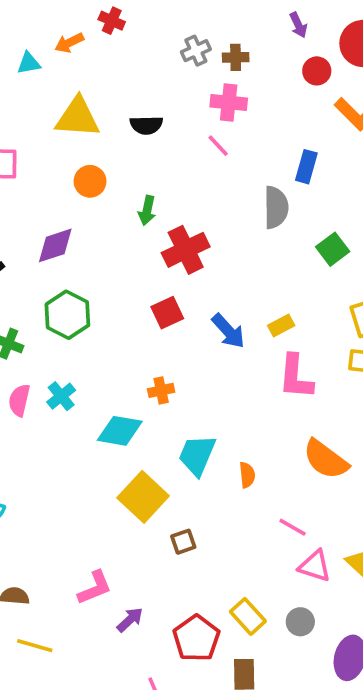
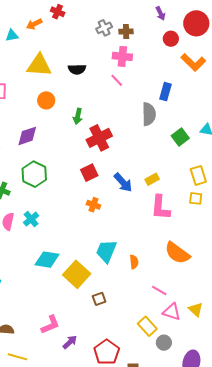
orange cross: (161, 390) -> (93, 205), moved, turned 32
cyan diamond: (120, 431) -> (47, 260), moved
yellow rectangle: (248, 616) -> (147, 326), moved

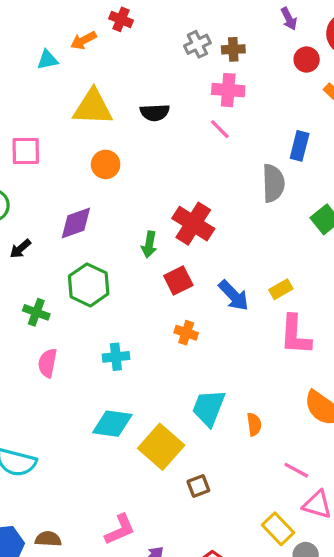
green arrow: (78, 116) -> (149, 245), moved
red cross: (99, 138) -> (193, 224), turned -30
cyan cross: (31, 219) -> (116, 357), moved, turned 35

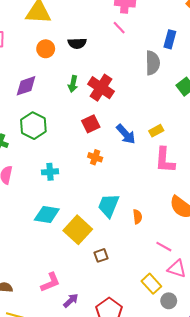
black semicircle: (155, 113) -> (77, 43), moved
green arrow: (149, 245) -> (73, 84), moved

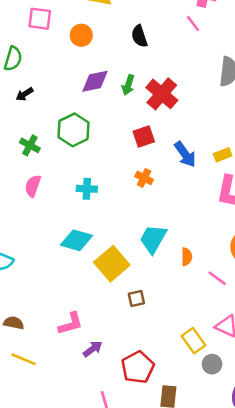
black semicircle: (77, 43) -> (139, 36), turned 66
orange circle: (46, 49) -> (81, 35), moved
purple diamond: (26, 86) -> (95, 81), moved
pink line: (164, 247) -> (217, 278), moved

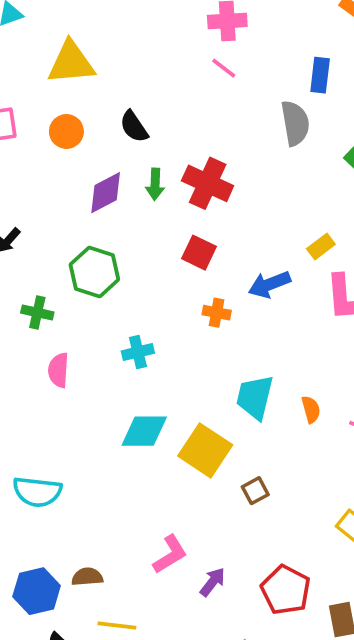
black semicircle: (139, 36) -> (134, 127), moved
red square: (144, 136) -> (199, 253), turned -30
blue arrow: (185, 154) -> (269, 284), moved, turned 120

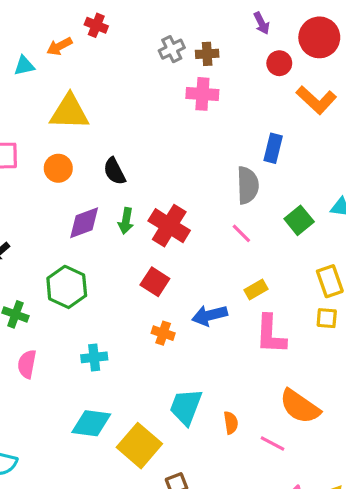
pink line: (224, 68) -> (241, 233), moved

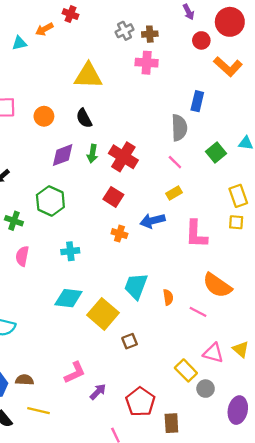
yellow triangle: (69, 112) -> (88, 76), moved
yellow rectangle: (256, 289) -> (174, 193), moved

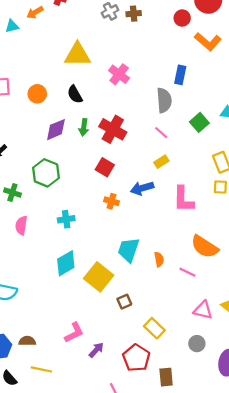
pink cross: (147, 63) -> (119, 74), moved, turned 36
cyan diamond: (68, 298) -> (66, 263), turned -36
yellow rectangle: (186, 370) -> (154, 328), moved

